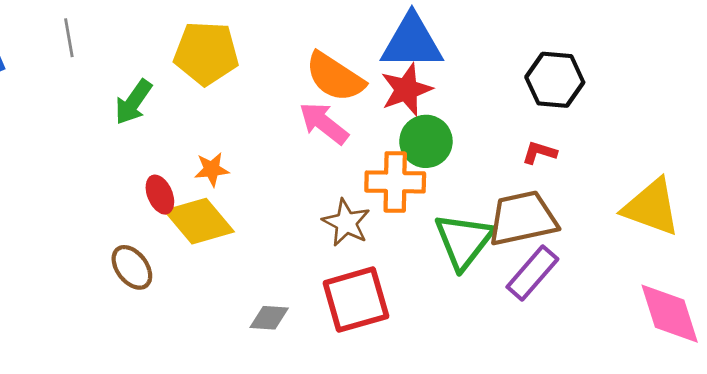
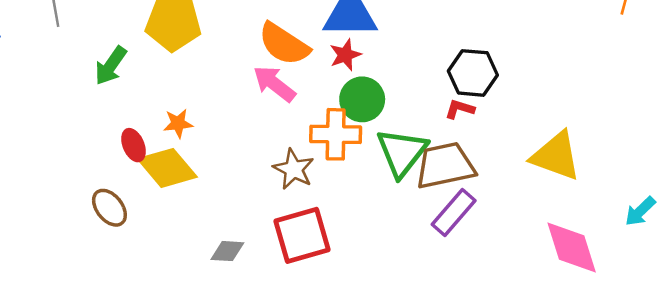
black hexagon: (555, 80) -> (473, 73), moved
red star: (406, 90) -> (345, 55), size x0.7
green triangle: (464, 241) -> (402, 152), moved

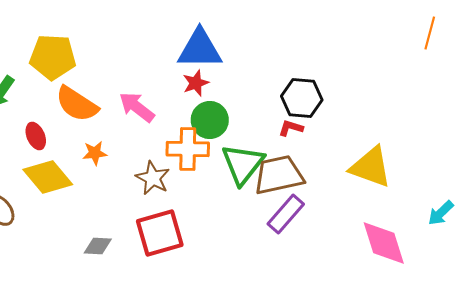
orange semicircle: (284, 44) -> (77, 104), moved
orange star: (178, 123) -> (95, 153), moved
red ellipse: (134, 145) -> (36, 136), moved

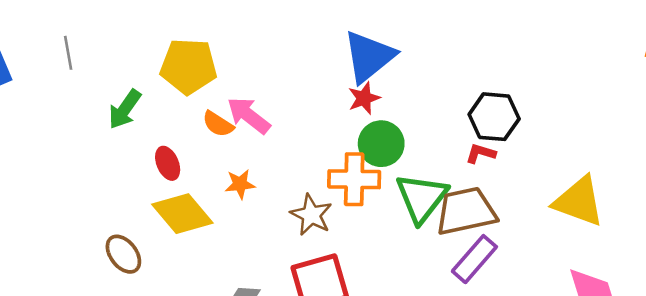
blue triangle: (200, 49) -> (369, 57), turned -39
orange semicircle: (77, 104) -> (218, 124), size x0.6
pink arrow: (137, 107) -> (249, 115), moved

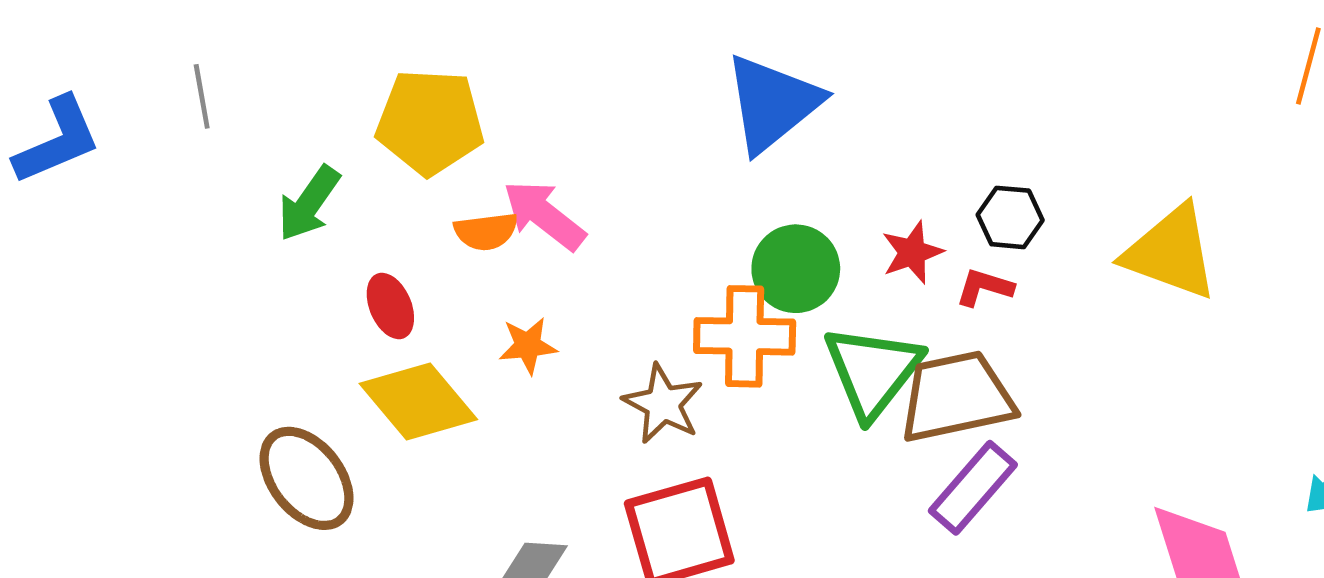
red star: (364, 98) -> (912, 252), moved
black hexagon: (494, 117) -> (1010, 217), size x0.7
orange semicircle: (218, 124) -> (486, 231), turned -40
yellow triangle: (579, 201) -> (1171, 252), moved
brown ellipse: (123, 254) -> (307, 478), size x1.4

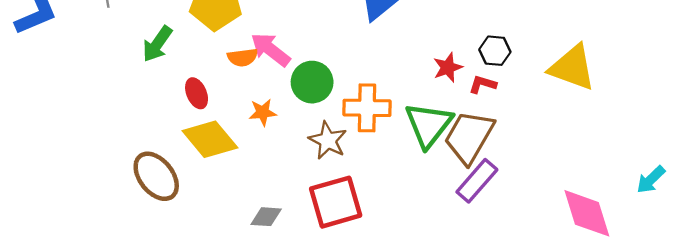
green circle: (796, 269) -> (312, 82), moved
brown trapezoid: (957, 397) -> (469, 137), turned -48

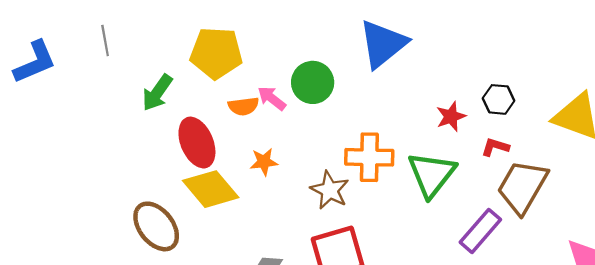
pink arrow: (271, 50) -> (272, 98), size x0.7
green circle: (312, 82) -> (313, 82), moved
red L-shape: (483, 84) -> (495, 147), moved
red ellipse: (197, 93) -> (197, 143), size x1.6
brown trapezoid: (469, 137) -> (522, 187), moved

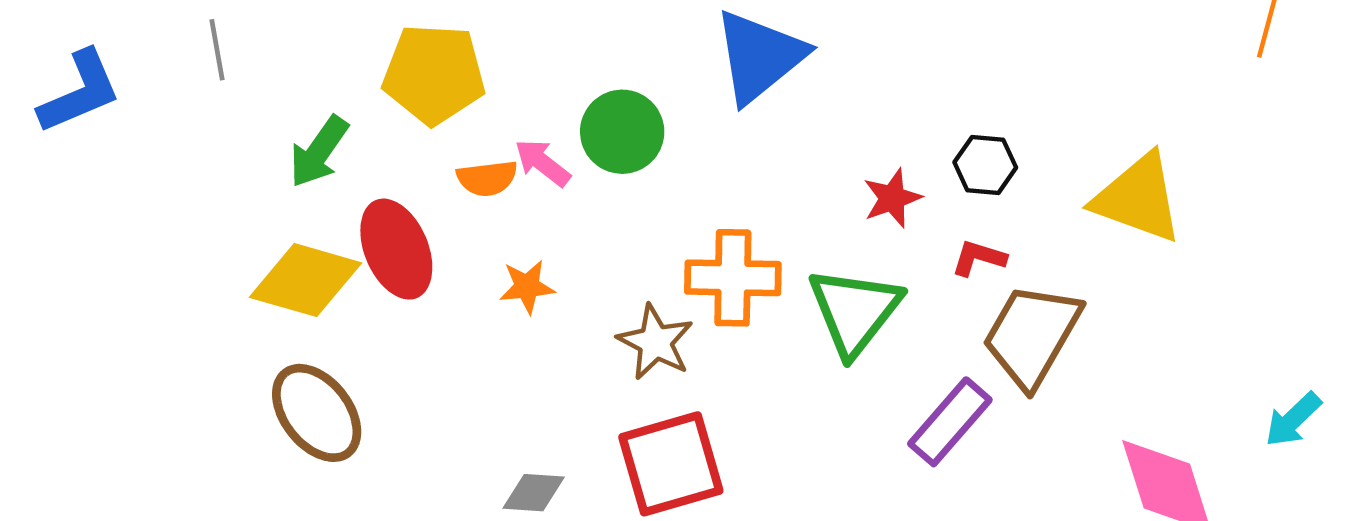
yellow diamond: (211, 189) -> (306, 280), moved, turned -34

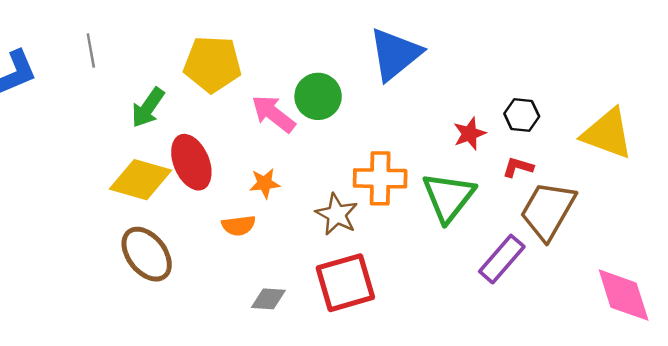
pink arrow: (542, 163) -> (273, 114), size x1.4
orange semicircle: (487, 178) -> (239, 226), moved

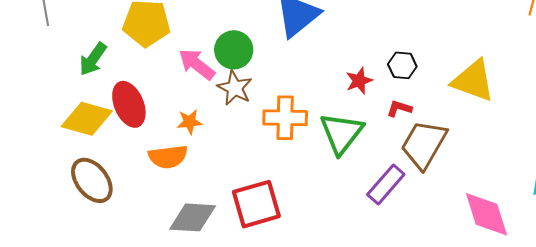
brown star: (337, 214) -> (235, 88), moved
orange semicircle: (239, 226) -> (168, 157), size x1.4
gray diamond: (268, 299) -> (193, 217), size x1.6

